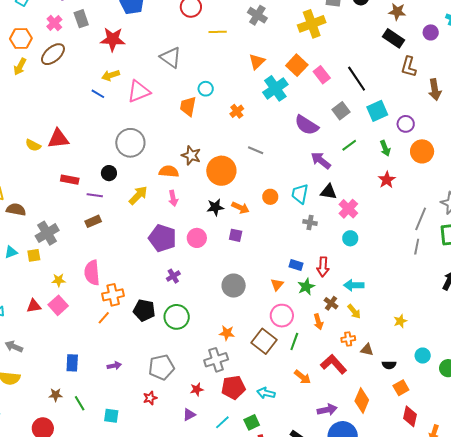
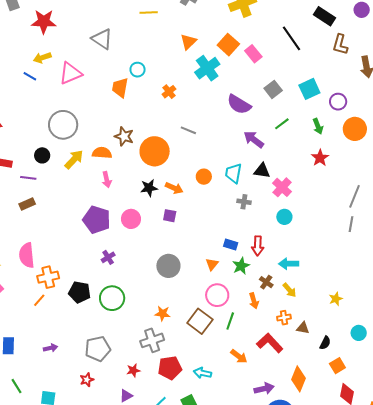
black line: (357, 79) -> (292, 38), moved
yellow arrow: (138, 195) -> (74, 159), moved
black semicircle: (389, 365) -> (325, 343), turned -64

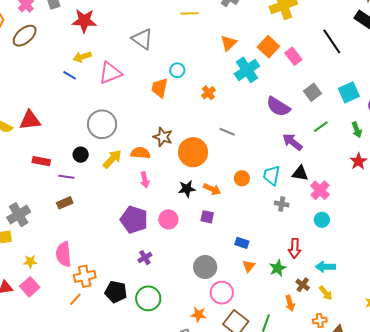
blue rectangle: (231, 244) -> (242, 243), moved
pink circle: (217, 295) -> (222, 293), moved

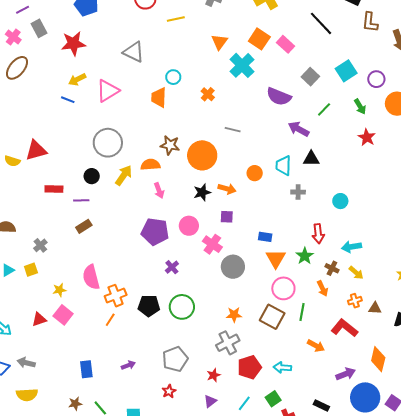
pink cross: (320, 190) -> (212, 244), moved
gray cross: (19, 215) -> (40, 245), size x0.6
orange triangle: (249, 266) -> (276, 259), size x1.5
pink circle: (222, 293) -> (283, 288), moved

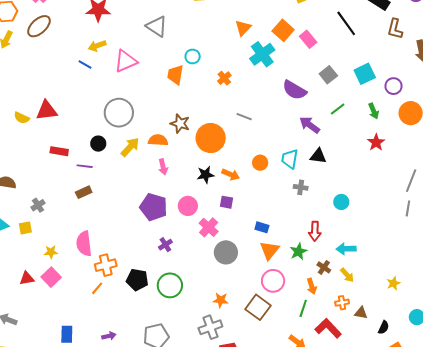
green line: (302, 312) -> (303, 308), moved

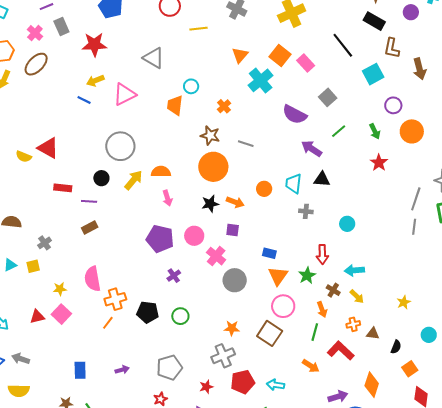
cyan square: (365, 74) -> (373, 74), moved
red triangle: (47, 111) -> (48, 148), turned 40
brown star: (180, 124) -> (210, 136), moved
green circle: (170, 285) -> (180, 316), size x0.7

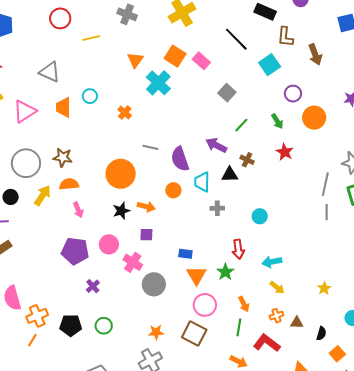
orange trapezoid: (175, 105) -> (63, 107), moved
purple semicircle: (295, 115) -> (180, 159), moved, turned 50
brown star: (210, 136) -> (63, 157), moved
brown cross: (333, 290) -> (247, 160), moved

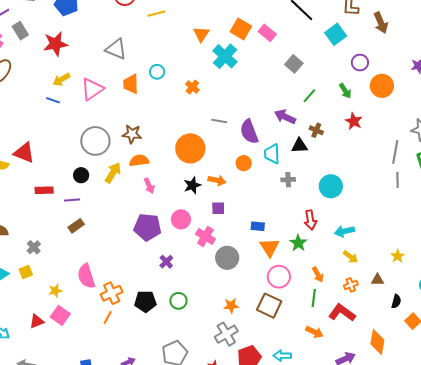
cyan circle: (260, 216) -> (331, 186), size x1.5
brown triangle: (297, 323) -> (377, 280), moved

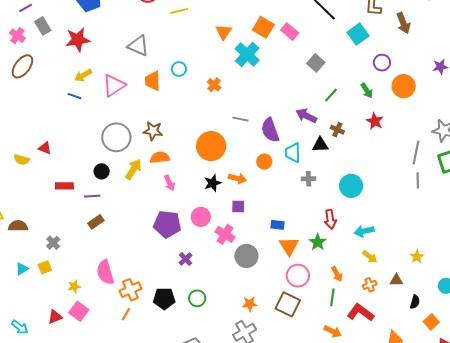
red triangle: (24, 153) -> (45, 148), size x0.6

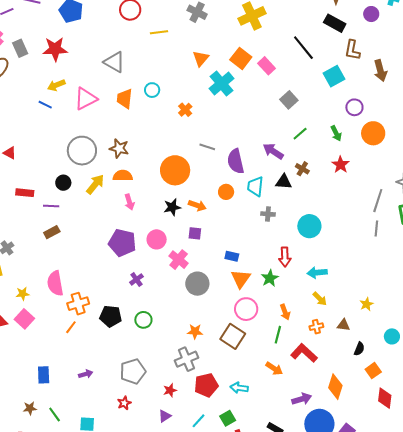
gray rectangle: (43, 26) -> (20, 48), moved

